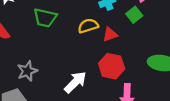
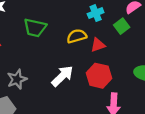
white arrow: (75, 82) -> (62, 76), moved

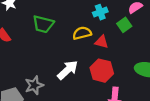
red triangle: (98, 45) -> (102, 42), turned 32
gray star: (17, 79) -> (34, 85), moved

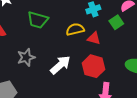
gray star: (34, 85) -> (26, 57), moved

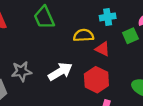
green trapezoid: (38, 20) -> (44, 17), turned 40
gray star: (26, 57) -> (22, 71), moved

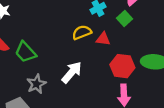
green trapezoid: (44, 17) -> (25, 52), moved
red hexagon: (96, 80) -> (122, 66), moved

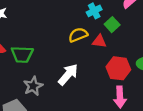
green square: (124, 18) -> (112, 25), moved
green trapezoid: (25, 52) -> (22, 54), turned -45

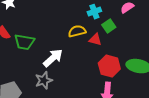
white arrow: (68, 75) -> (53, 58), moved
gray star: (33, 86) -> (44, 80), moved

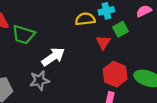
yellow semicircle: (77, 31) -> (85, 19), moved
red triangle: (95, 40) -> (103, 42), turned 40

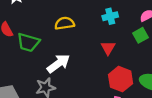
yellow semicircle: (85, 19) -> (65, 23), moved
green square: (121, 29) -> (141, 35), moved

